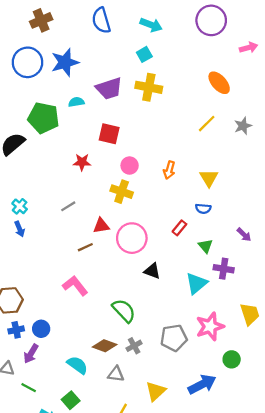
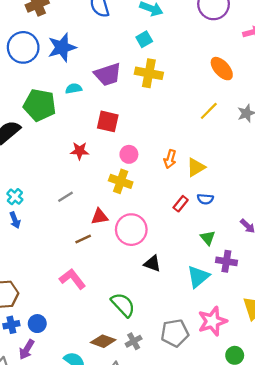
yellow triangle: (209, 178) -> (196, 167), moved, turned 30
red rectangle: (179, 228) -> (181, 204), moved

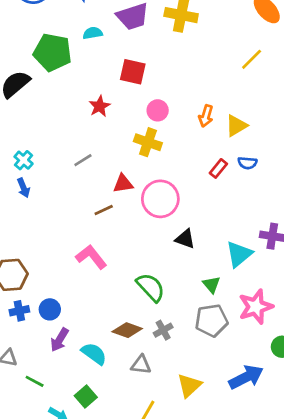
red star: (80, 151) -> (100, 106), turned -30
green triangle: (208, 238) -> (211, 285), moved
purple arrow: (27, 349) -> (59, 340), moved

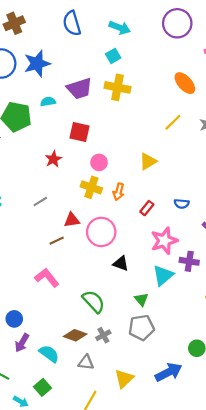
orange arrow: (206, 116) -> (119, 192), moved
yellow triangle: (236, 126) -> (148, 161), moved
blue semicircle: (247, 163) -> (182, 204), moved
pink star: (256, 307) -> (164, 241), moved

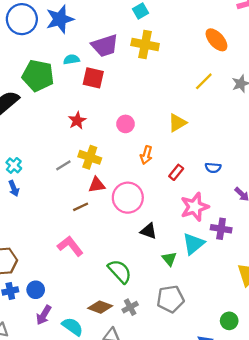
red square: (79, 132) -> (93, 78), moved
yellow cross: (91, 187) -> (90, 157), moved
green triangle: (141, 299) -> (169, 259), moved

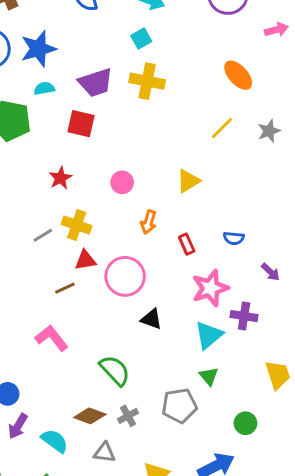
cyan semicircle: (71, 59) -> (44, 88), moved
red rectangle: (176, 172) -> (187, 244), turned -63
green triangle: (169, 259) -> (209, 376), moved
green circle: (229, 321) -> (245, 423), moved

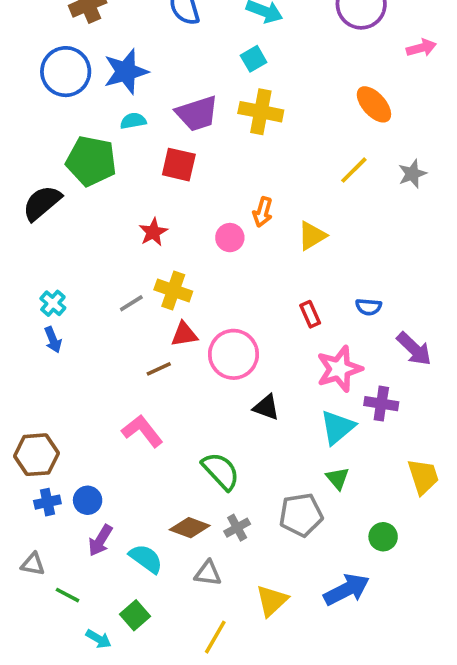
orange arrow: (149, 222) -> (263, 212), moved
purple arrow: (270, 272) -> (414, 349), size x1.5

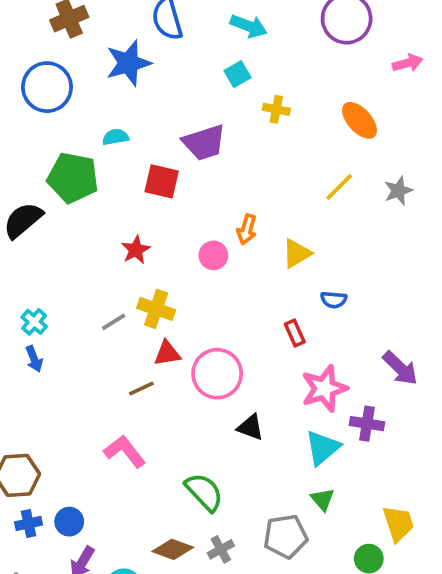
blue star: (126, 72) -> (128, 63), moved
yellow cross: (261, 112) -> (276, 109), moved, size x0.6
purple trapezoid: (197, 114) -> (204, 143), moved
blue semicircle: (368, 307) -> (334, 300), moved
yellow trapezoid: (423, 477) -> (398, 523), moved

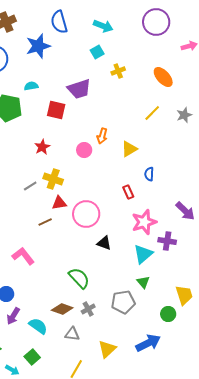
yellow cross: (276, 109) -> (118, 71), turned -32
blue semicircle: (334, 300) -> (149, 174), turned 88
pink L-shape: (125, 451) -> (23, 256), moved

